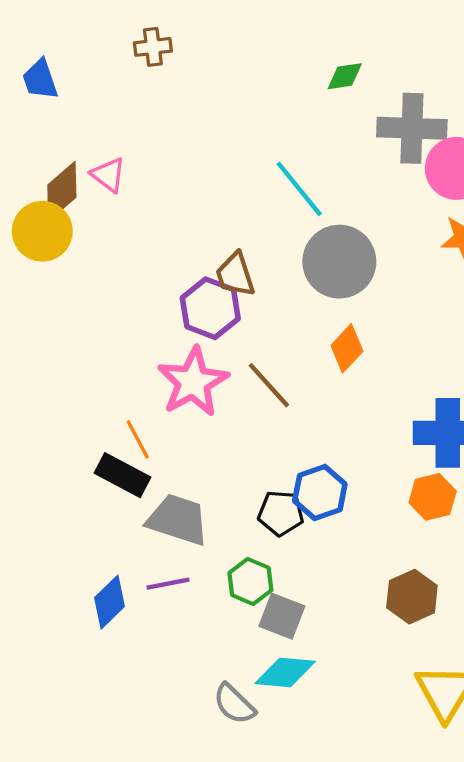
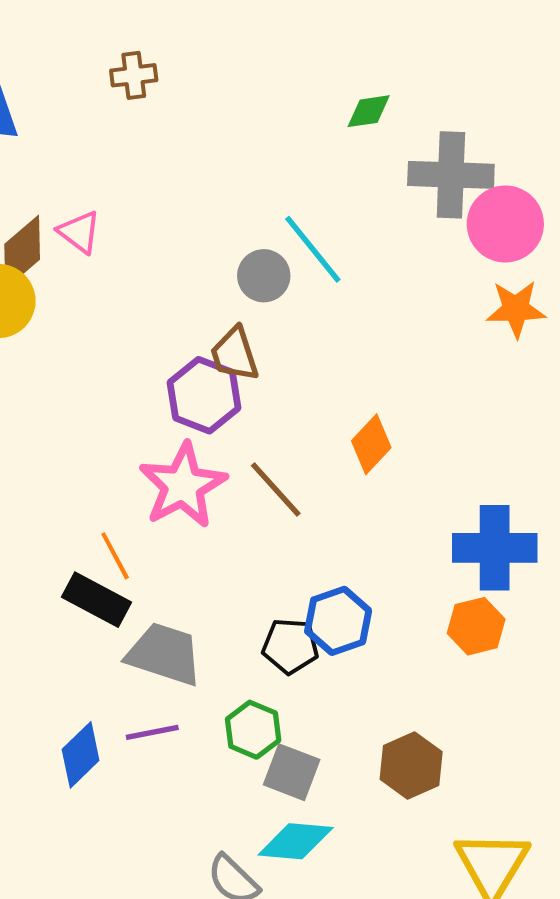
gray circle: (339, 262) -> (264, 276), moved, size x0.6
brown hexagon: (412, 597) -> (411, 766), moved

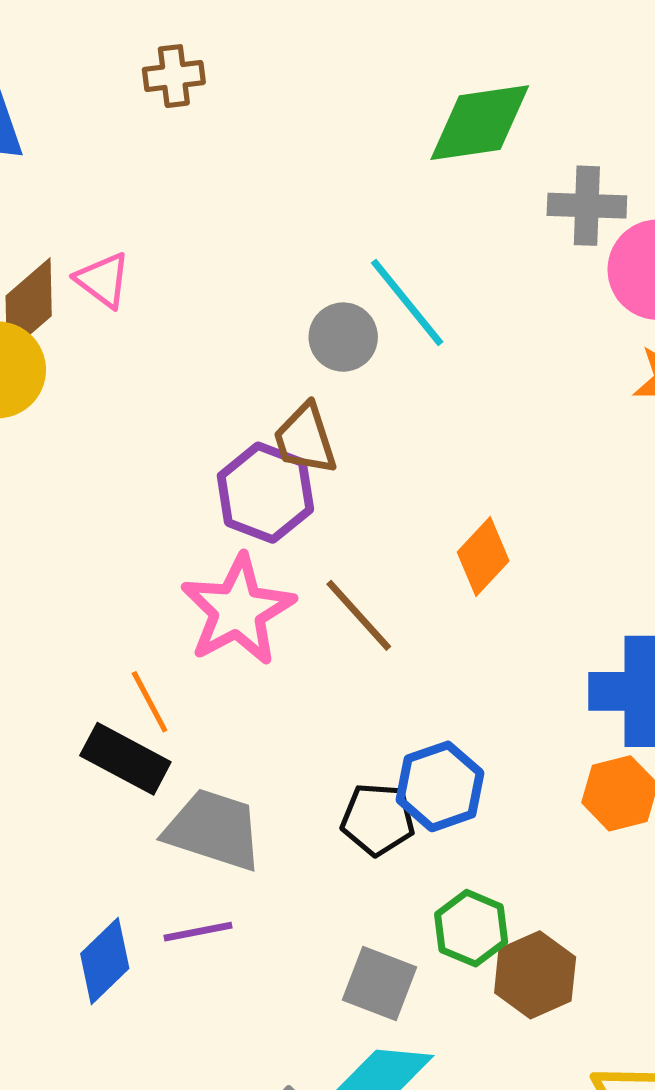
green diamond: (369, 111) -> (480, 123), size x1.8
gray cross: (451, 175) -> (587, 206), size x0.7
green hexagon: (253, 730) -> (471, 928), moved

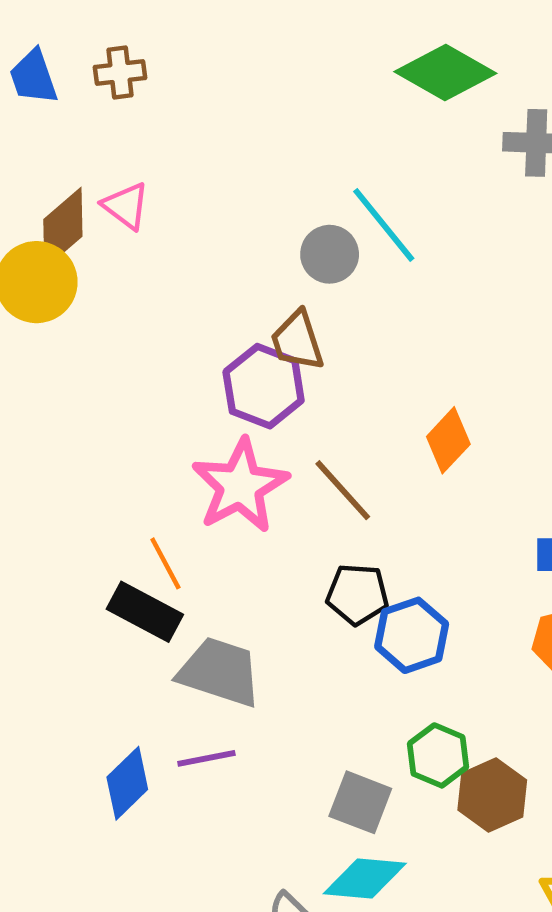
brown cross: (174, 76) -> (120, 73), moved
green diamond: (480, 123) -> (445, 73), turned 38
black pentagon: (378, 819) -> (357, 594), moved

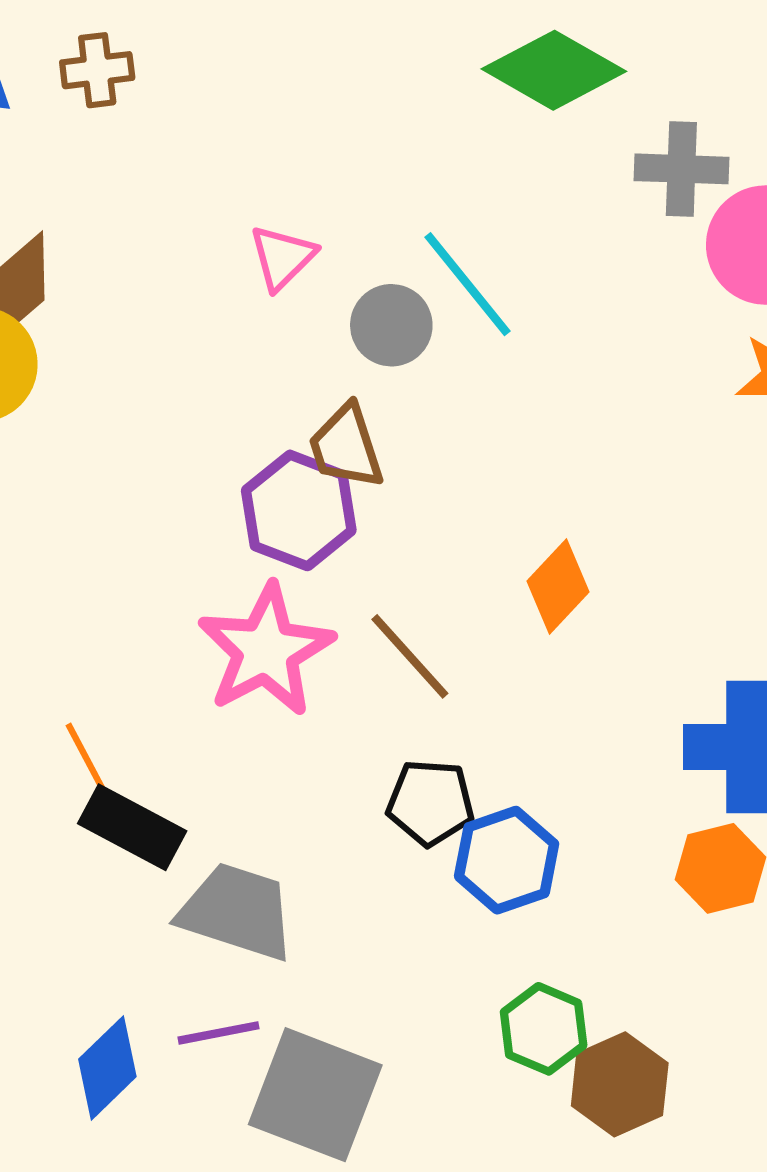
pink triangle: (126, 206) -> (282, 257), moved, turned 38
orange line: (165, 563) -> (87, 759), moved
gray square: (360, 802) -> (315, 1095), moved, size x1.5

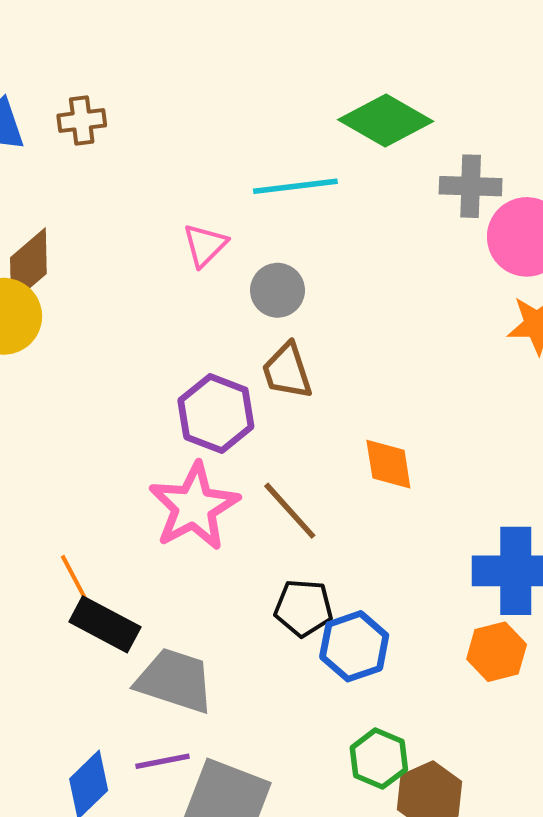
cyan line: (467, 284) -> (295, 186), moved, turned -58
brown trapezoid: (346, 447) -> (287, 371), moved
orange diamond: (558, 587) -> (388, 464), turned -52

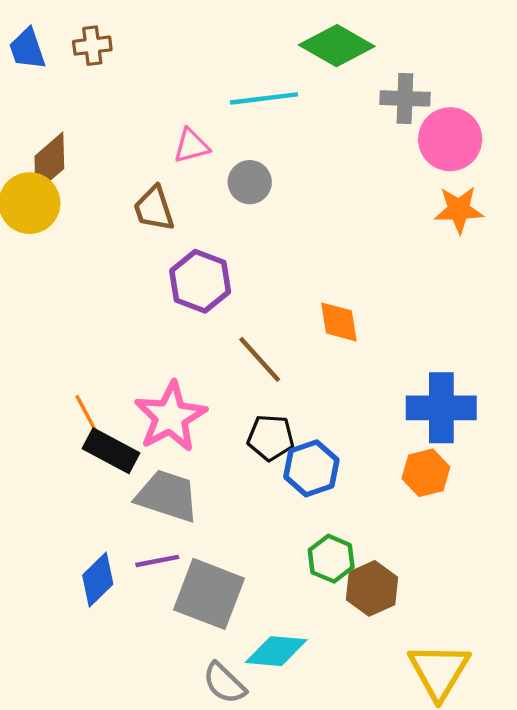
pink triangle: (205, 245) -> (191, 146), turned 30
brown trapezoid: (287, 371) -> (154, 209), moved
pink star: (194, 507) -> (170, 417), moved

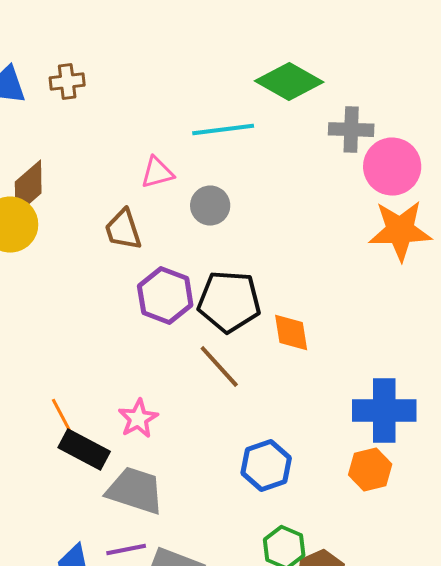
orange star: (459, 210) -> (400, 231), size x1.4
pink star: (170, 417) -> (138, 419), size x0.6
black pentagon: (271, 438) -> (229, 302), moved, size x1.5

